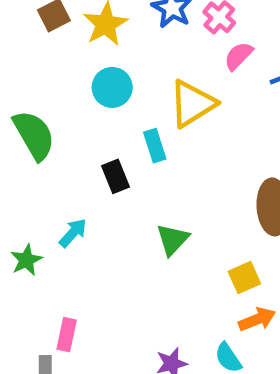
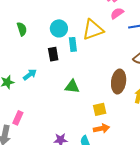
cyan circle: (112, 87) -> (59, 28), moved
green semicircle: (34, 135) -> (22, 29), size x0.6
green triangle: (173, 239) -> (72, 86), turned 42

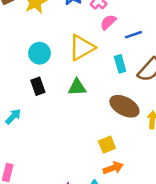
cyan rectangle: (73, 44) -> (120, 64), moved
brown ellipse: (119, 82) -> (124, 106), turned -60
green triangle: (72, 86) -> (77, 87), moved

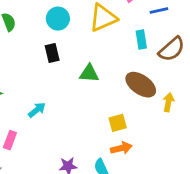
green triangle: (77, 87) -> (89, 73), moved
cyan arrow: (13, 116) -> (37, 110), moved

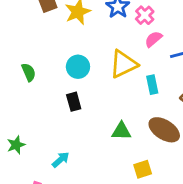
cyan rectangle: (141, 39) -> (152, 85), moved
green triangle: (89, 73) -> (121, 131), moved

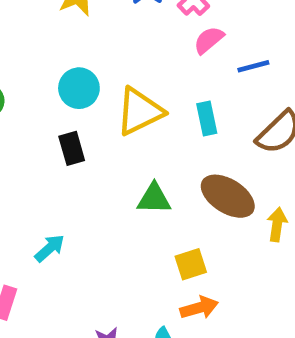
yellow triangle: (123, 64) -> (140, 111), moved

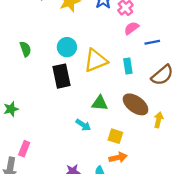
black rectangle: (72, 148) -> (61, 76), size x1.5
cyan arrow: (50, 248) -> (83, 125), moved, turned 72
yellow square: (191, 264) -> (115, 136), turned 32

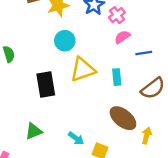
cyan circle: (67, 47) -> (65, 41), moved
green triangle: (100, 103) -> (34, 131), moved, turned -30
cyan arrow: (83, 125) -> (76, 138), moved

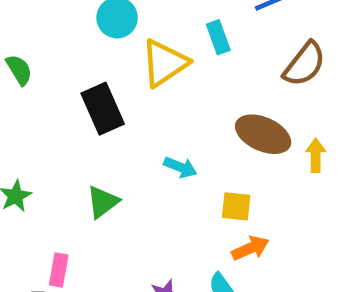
cyan rectangle: (117, 77) -> (218, 37), moved
cyan arrow: (76, 138) -> (180, 167), moved

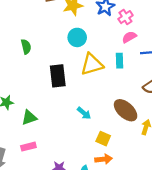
green triangle: (103, 202) -> (29, 117), moved
pink rectangle: (59, 270) -> (28, 147), moved, turned 48

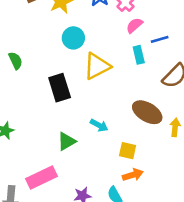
cyan rectangle: (119, 61) -> (139, 55), moved
green triangle: (29, 117) -> (66, 141), moved
pink rectangle: (28, 147) -> (42, 178), size x1.6

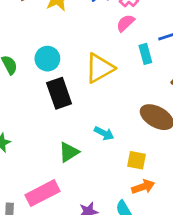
pink semicircle: (134, 25) -> (125, 23), moved
cyan circle: (73, 38) -> (47, 59), moved

